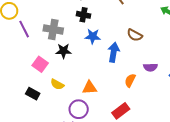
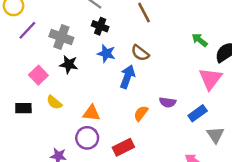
purple line: (24, 29) -> (27, 30), turned 60
brown semicircle: (135, 35) -> (140, 53), moved
black rectangle: (33, 94) -> (23, 108), turned -40
purple circle: (79, 109) -> (87, 138), moved

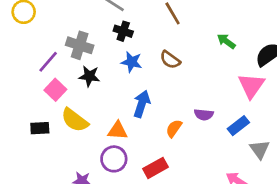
purple line: (27, 30) -> (48, 62), moved
green arrow: (200, 40) -> (226, 41), moved
blue arrow: (127, 77) -> (142, 104), moved
yellow semicircle: (54, 102) -> (75, 120), size x1.5

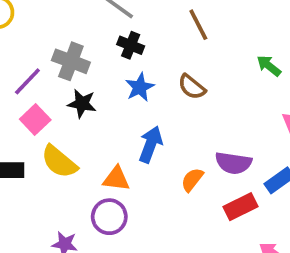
blue star: (132, 62) -> (140, 87), turned 30
purple semicircle: (204, 115) -> (233, 163), size x1.4
red rectangle: (156, 168) -> (240, 207), moved

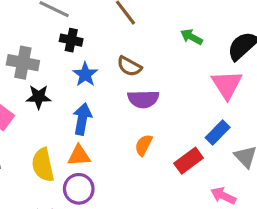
blue arrow: (151, 144) -> (82, 119), moved
yellow semicircle: (59, 162) -> (43, 165), moved, turned 48
purple semicircle: (233, 163) -> (143, 99), moved

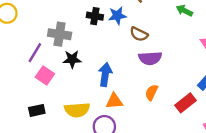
blue star: (85, 74) -> (117, 16), moved, turned 30
orange triangle: (79, 156) -> (114, 101), moved
yellow semicircle: (43, 165) -> (77, 110), turned -80

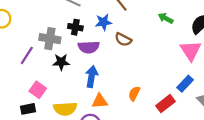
black cross: (95, 16) -> (75, 27), moved
purple semicircle: (150, 58) -> (89, 47), moved
pink square: (45, 76) -> (38, 90), moved

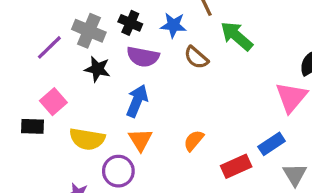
green arrow: (166, 18) -> (237, 36), moved, size x1.5
orange triangle: (100, 101) -> (140, 140), turned 49

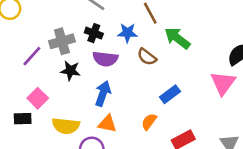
gray cross: (89, 31) -> (62, 41), turned -35
orange triangle: (140, 140) -> (107, 124), turned -42
blue rectangle: (272, 144) -> (170, 94), moved

